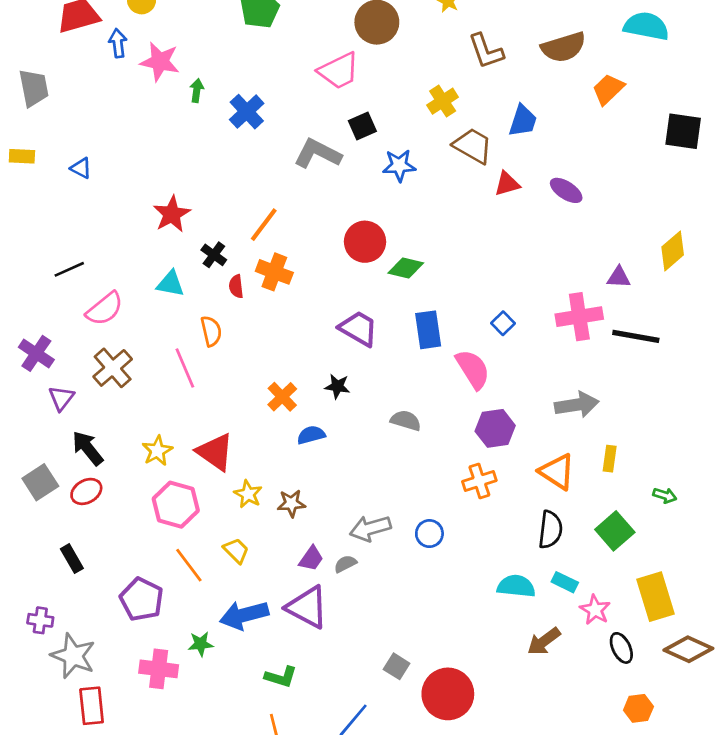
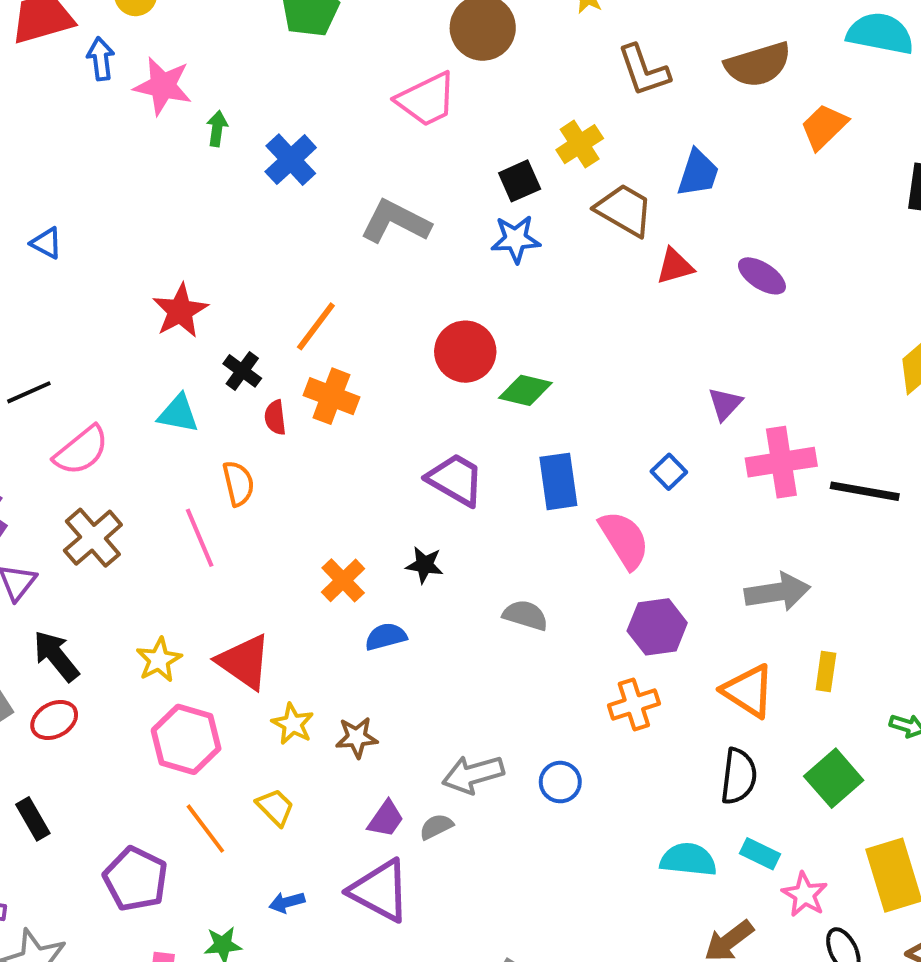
black square: (362, 126) -> (520, 181), moved
purple triangle: (619, 277) -> (725, 404), moved, turned -50
blue arrow: (244, 615) -> (287, 902), size x0.5

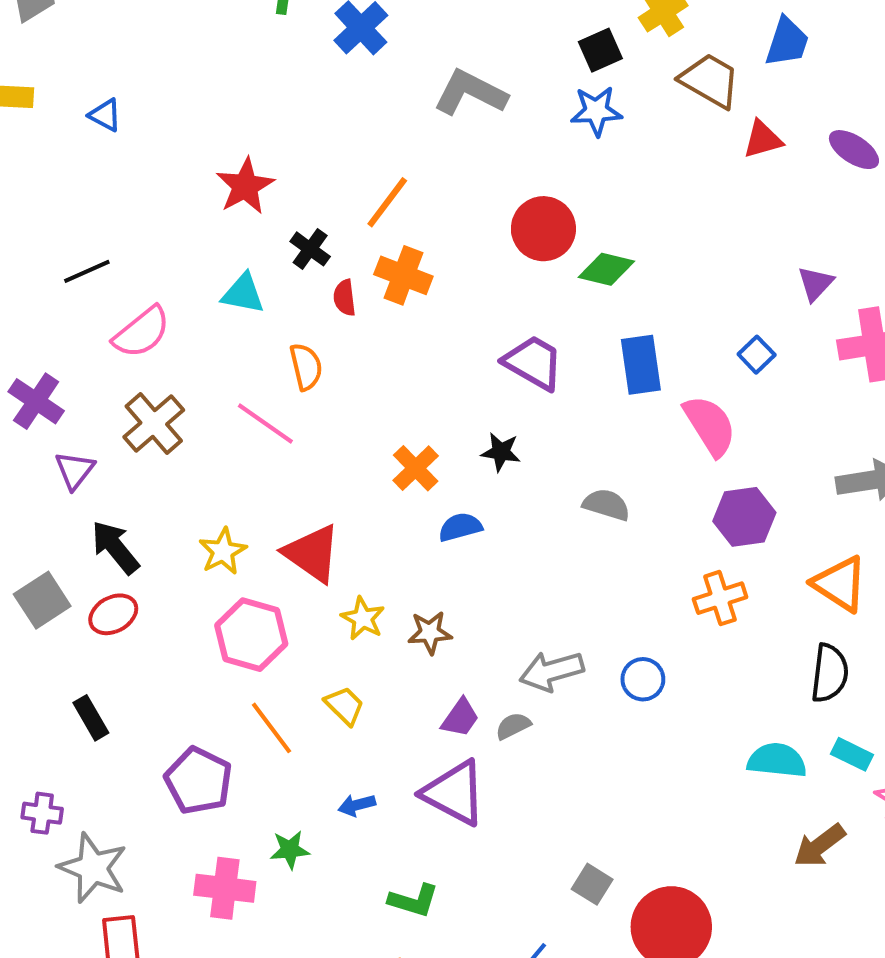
pink line: (200, 538) -> (265, 424), turned -32

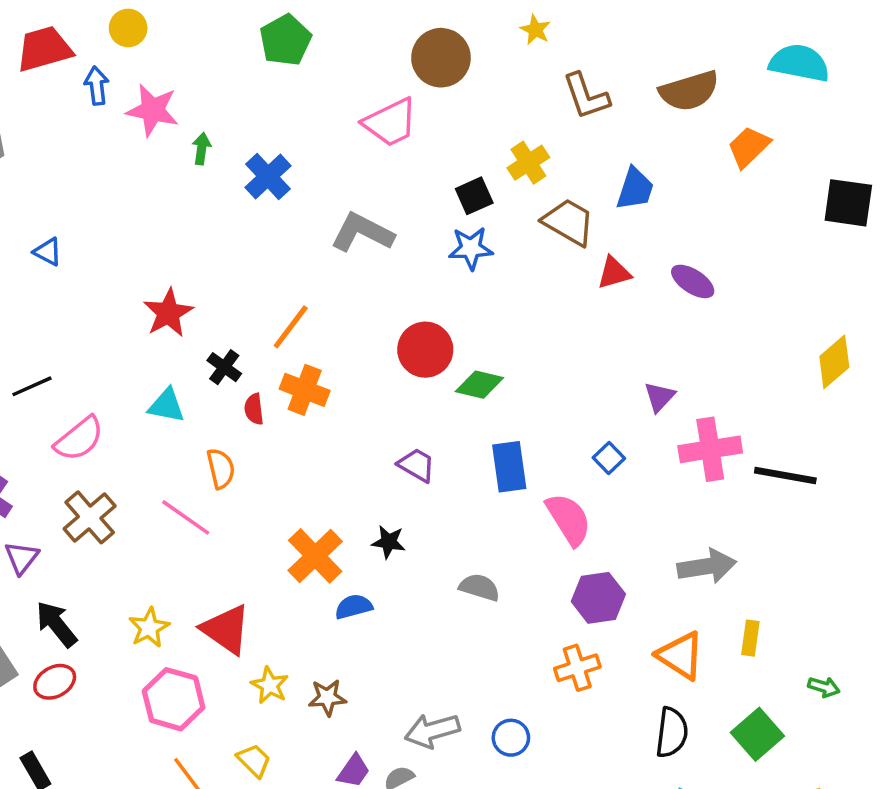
purple trapezoid: (533, 363) -> (417, 465), size x0.7
orange cross: (416, 468) -> (315, 556), size x1.4

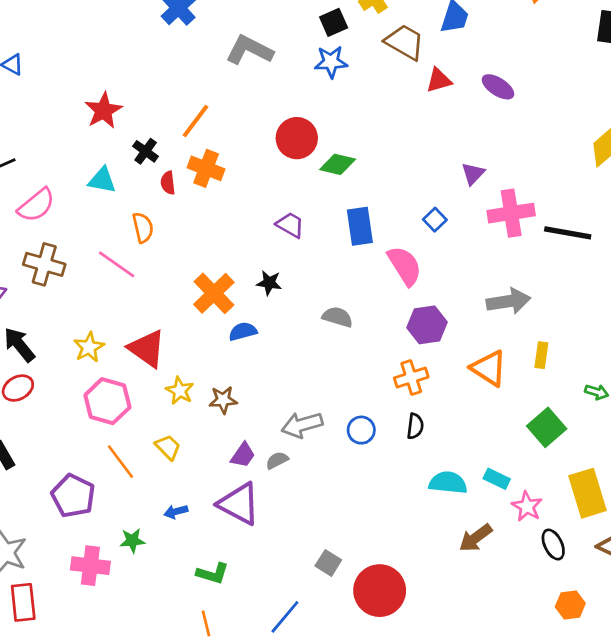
brown cross: (90, 517) -> (44, 264), turned -33
black semicircle: (672, 732) -> (415, 426), moved, size x0.7

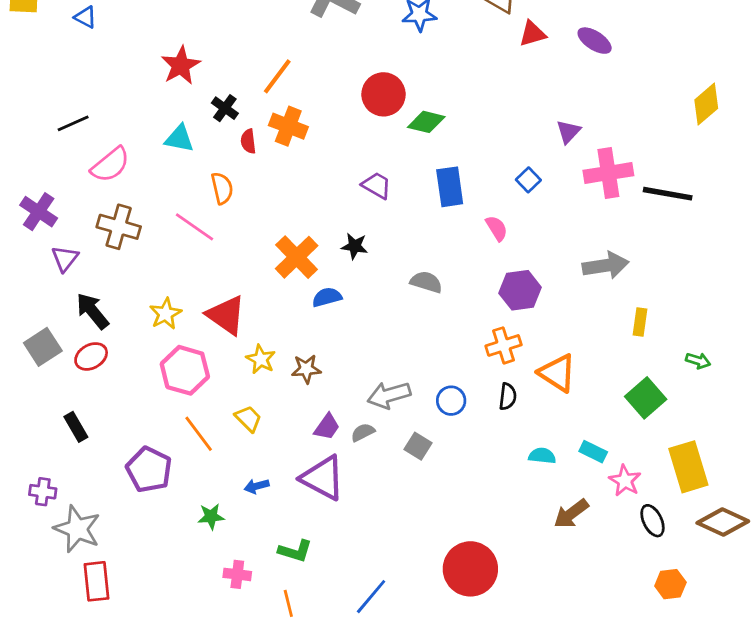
pink semicircle: (405, 266) -> (497, 228), size x0.6
orange triangle: (489, 368) -> (557, 373), moved
cyan semicircle: (448, 483) -> (542, 456), size x0.7
gray square: (328, 563) -> (418, 446), moved
pink cross: (90, 566) -> (237, 574), moved, size x0.7

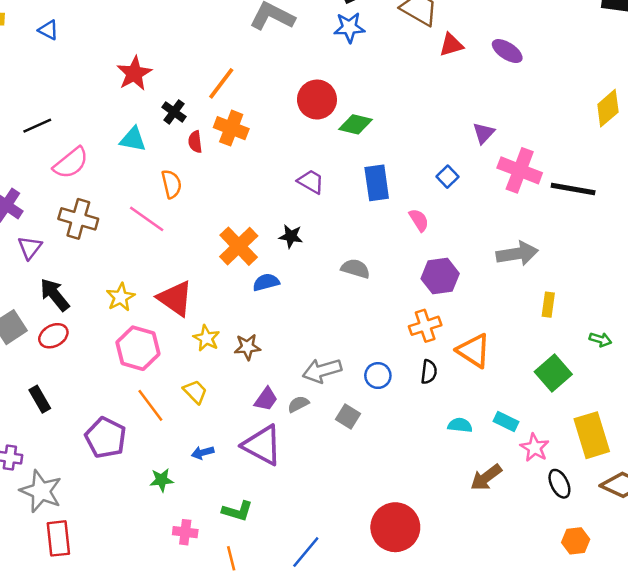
pink cross: (608, 173) -> (520, 170), turned 30

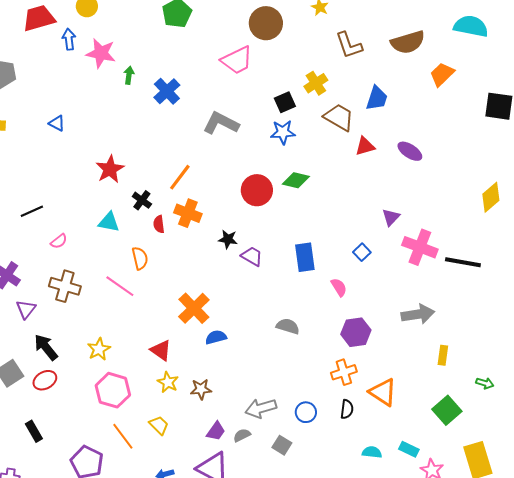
blue triangle: (48, 30) -> (57, 123), moved
green diamond: (356, 124) -> (296, 180), moved
pink semicircle: (71, 163) -> (59, 241), size x0.6
black star: (291, 236) -> (228, 239), moved
red triangle: (175, 298) -> (161, 350), moved, size x0.7

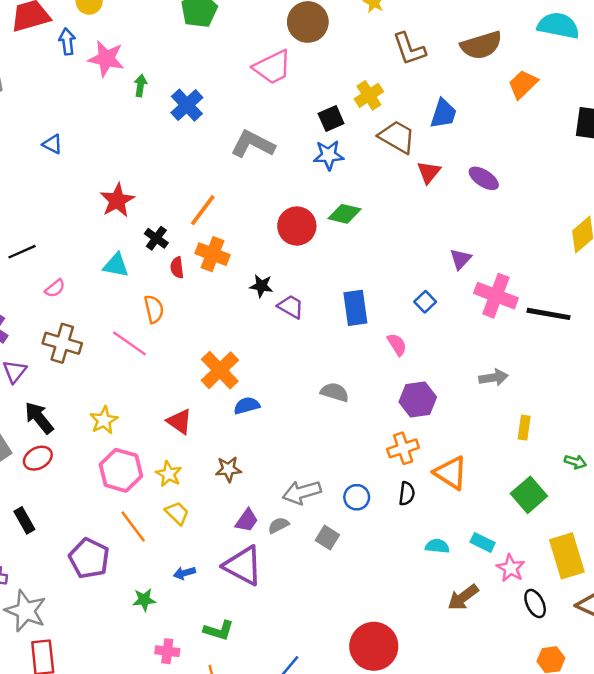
red triangle: (365, 146) -> (429, 172), turned -35
gray arrow: (418, 314) -> (494, 377), size x0.7
yellow star: (168, 382) -> (169, 474), moved

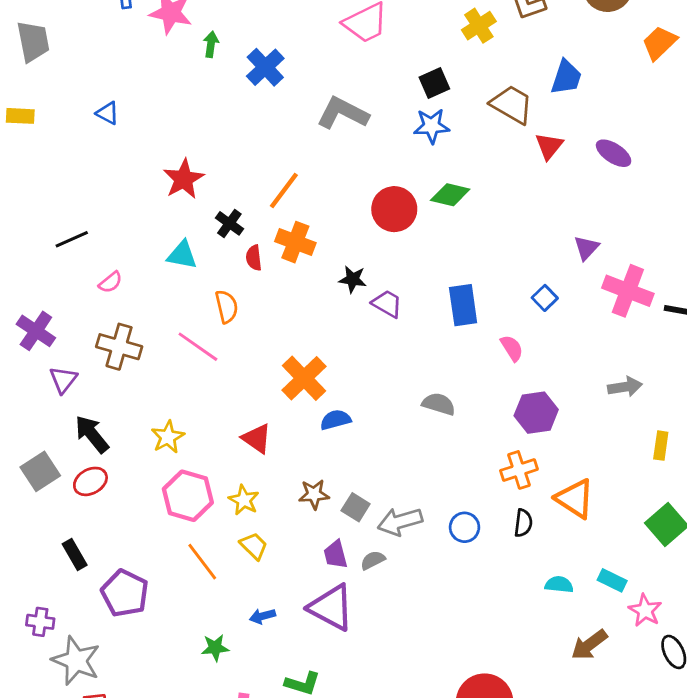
yellow cross: (369, 95) -> (479, 26), moved
purple trapezoid: (247, 520) -> (336, 555), turned 130
gray square: (327, 538) -> (356, 507), moved
purple pentagon: (89, 558) -> (125, 593), moved

